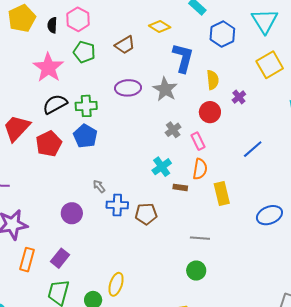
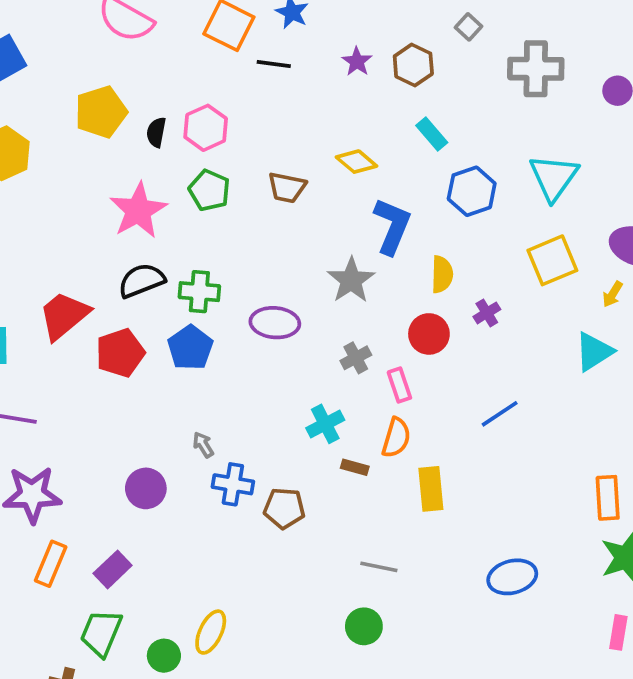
brown trapezoid: (125, 45) -> (287, 188), turned 35
purple ellipse: (128, 88) -> (275, 323), moved
blue ellipse: (269, 215) -> (512, 577), moved

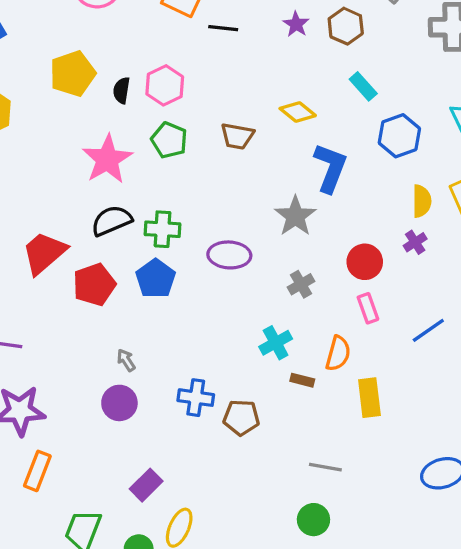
yellow semicircle: (442, 274) -> (422, 201), moved
pink rectangle: (399, 385) -> (368, 308), moved
gray arrow: (203, 445) -> (126, 360), moved
purple rectangle: (113, 569) -> (146, 485), moved

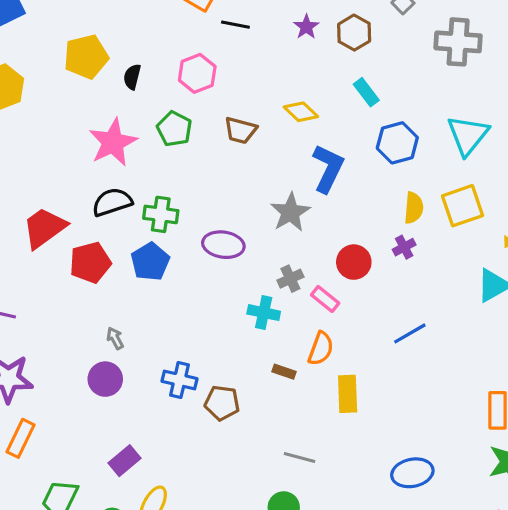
pink hexagon: (165, 85) -> (197, 73), moved
pink rectangle: (368, 308) -> (325, 299), moved, turned -36
cyan cross: (276, 343) -> (264, 313), moved, turned 36

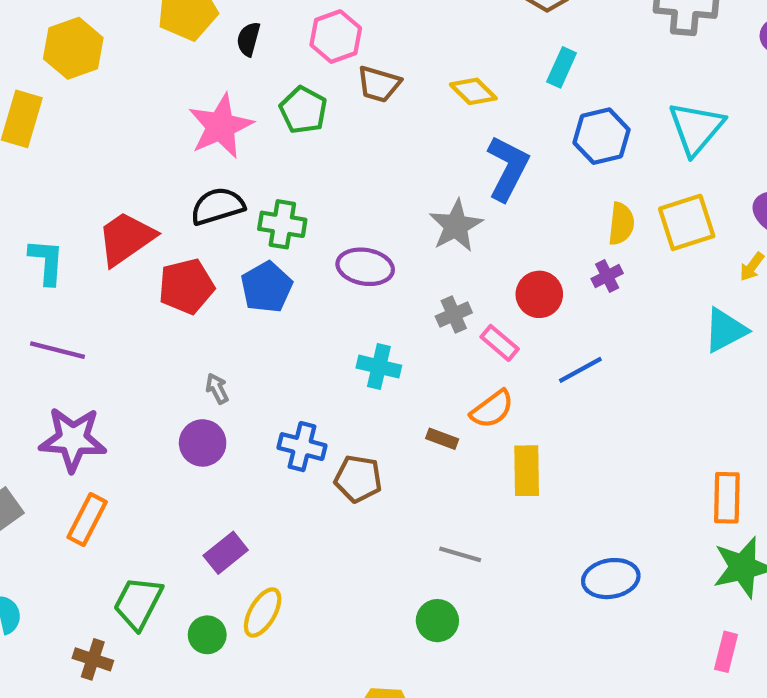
cyan rectangle: (366, 92) -> (562, 67), turned 60
brown trapezoid: (240, 130) -> (379, 84), moved
cyan cross: (264, 313) -> (379, 367), moved
blue line: (410, 333) -> (580, 370), moved
orange semicircle: (321, 349) -> (492, 409), turned 32

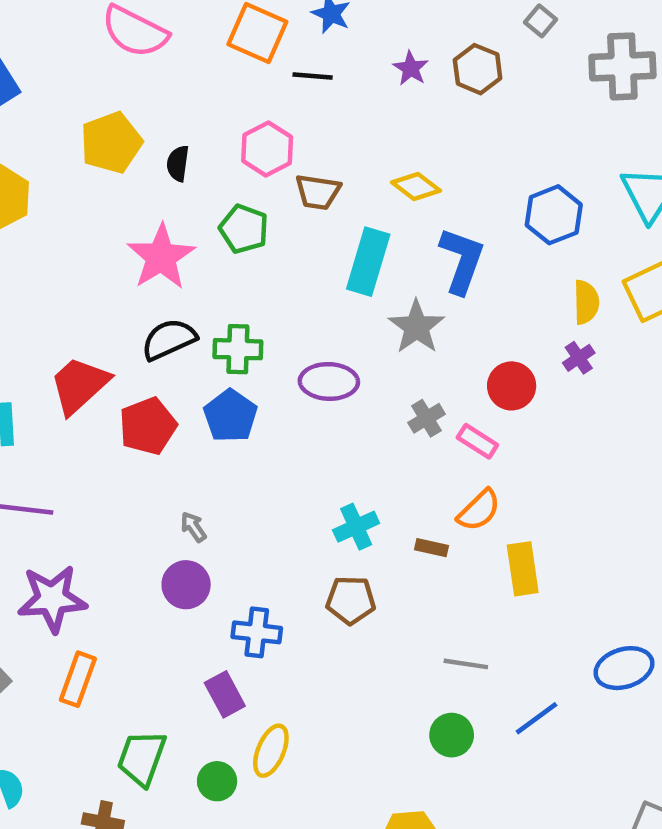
cyan rectangle: (562, 67) -> (368, 262), moved, size x1.6
cyan cross: (379, 367) -> (356, 527), moved, turned -30
blue line: (580, 370) -> (536, 718), moved
blue cross: (302, 447) -> (257, 632), moved
purple rectangle: (226, 553) -> (225, 694), turned -72

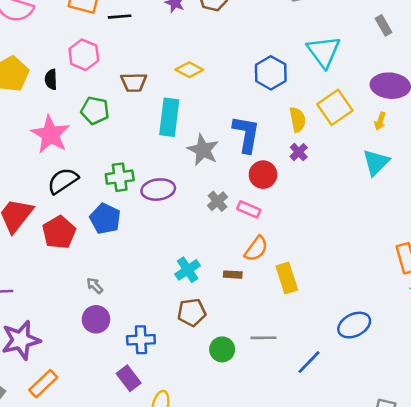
pink hexagon: (267, 149) -> (84, 55), moved
blue L-shape: (462, 261) -> (246, 134), moved
green cross: (238, 349) -> (120, 177), moved
orange rectangle: (78, 679) -> (43, 384), turned 36
green circle: (452, 735) -> (222, 349), moved

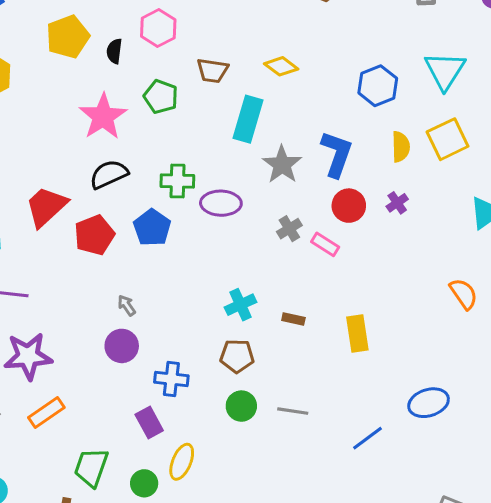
purple cross: (299, 152) -> (397, 203), moved
orange semicircle: (256, 249) -> (464, 294), moved, turned -80
gray line: (263, 338) -> (293, 411), moved
green circle: (222, 349) -> (241, 406), moved

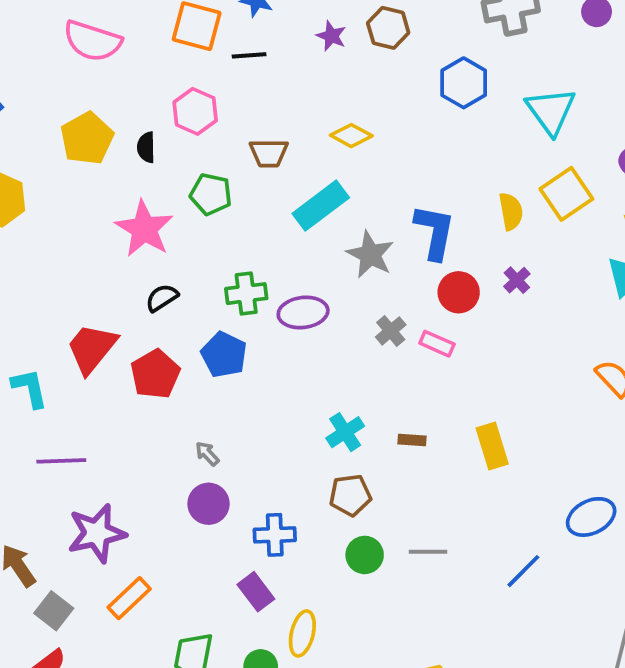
blue hexagon: (378, 86) -> (464, 83), moved
cyan rectangle: (248, 119) -> (321, 206), turned 45
black semicircle: (109, 174) -> (162, 298), size x0.7

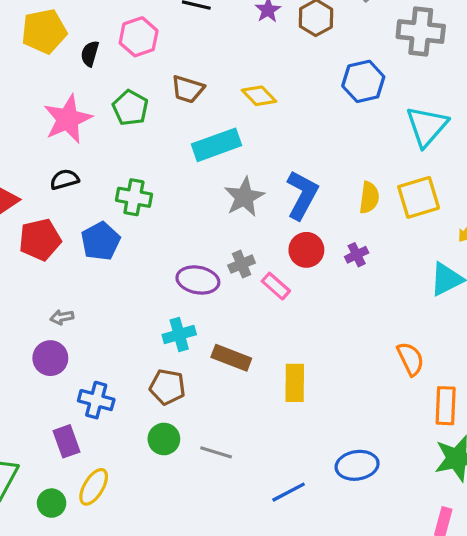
purple ellipse: (303, 312) -> (198, 280), moved
brown rectangle: (412, 440) -> (231, 358), size x1.6
gray arrow: (207, 454) -> (62, 317), turned -75

